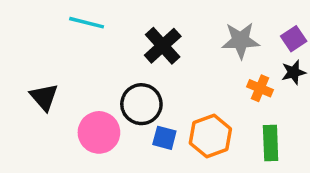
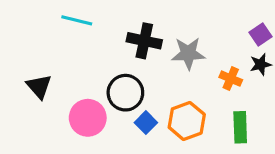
gray star: (241, 40) -> (188, 53), moved
black cross: (163, 46) -> (144, 41), turned -36
blue square: (164, 138) -> (146, 123), turned 30

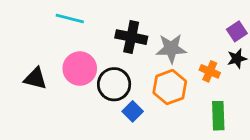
black triangle: (39, 86) -> (35, 79), turned -35
pink circle: (88, 118) -> (80, 69), moved
orange hexagon: (187, 121) -> (170, 87), moved

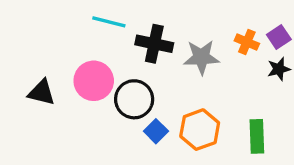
cyan line: (70, 19) -> (109, 22), moved
orange cross: (210, 71) -> (247, 42), moved
orange hexagon: (170, 87) -> (200, 130), moved

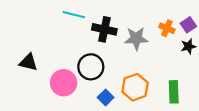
pink circle: (94, 81) -> (64, 83), moved
blue square: (156, 131) -> (106, 97), moved

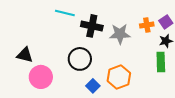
orange cross: (167, 28) -> (147, 25), turned -32
pink circle: (64, 83) -> (41, 77), moved
green rectangle: (174, 92) -> (161, 62), moved

